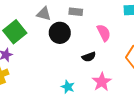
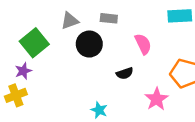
gray triangle: (44, 14) -> (70, 21), turned -35
pink star: (102, 82) -> (157, 99), moved

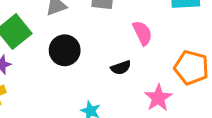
black circle: (89, 44) -> (65, 50), moved

